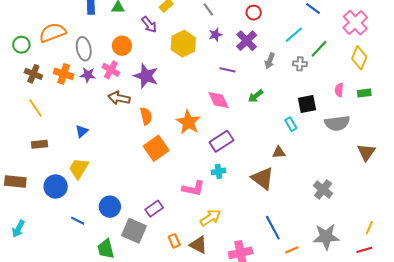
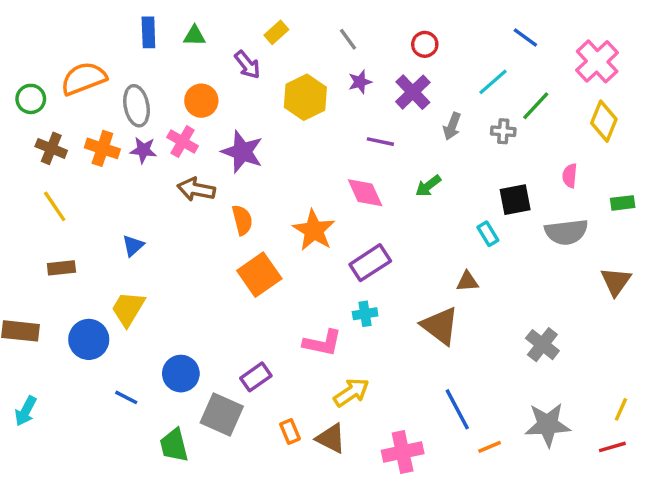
green rectangle: (364, 93) -> (623, 203), moved

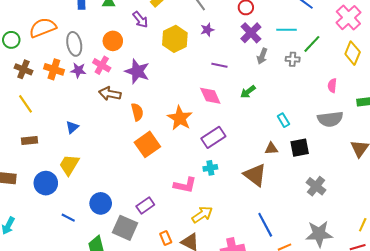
cyan line: (493, 82) -> (287, 30), turned 42
purple cross: (413, 92) -> (251, 33), moved
black square: (515, 200) -> (300, 148), moved

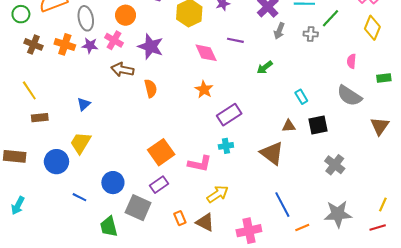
pink diamond: (210, 96) -> (206, 53), moved
yellow line: (25, 104) -> (29, 90), moved
orange star: (180, 118) -> (204, 89), moved, size x0.7
gray semicircle: (330, 119) -> (349, 96), turned 40
orange square: (147, 144) -> (161, 152), moved

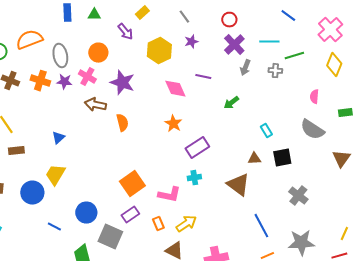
green line: (331, 18) -> (294, 56), turned 30
blue line: (282, 205) -> (261, 226), moved
orange rectangle: (180, 218) -> (158, 224), moved

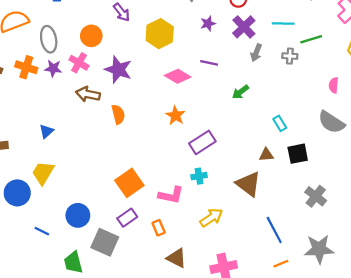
purple star: (191, 42) -> (208, 24), moved
pink diamond: (175, 89) -> (178, 76), turned -35
yellow arrow: (186, 224) -> (211, 218), moved

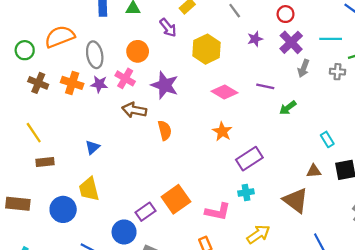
purple line: (209, 63) -> (265, 86), moved
yellow trapezoid: (43, 173) -> (89, 189), turned -45
purple rectangle: (127, 218) -> (146, 212), moved

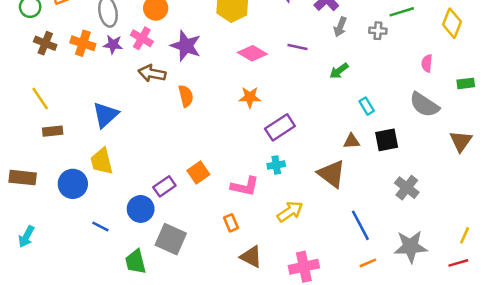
green arrow: (288, 108) -> (339, 71), moved
orange star: (222, 132) -> (250, 97), turned -30
blue triangle: (92, 147) -> (105, 115), size x1.6
orange square: (176, 199) -> (198, 173), size x0.7

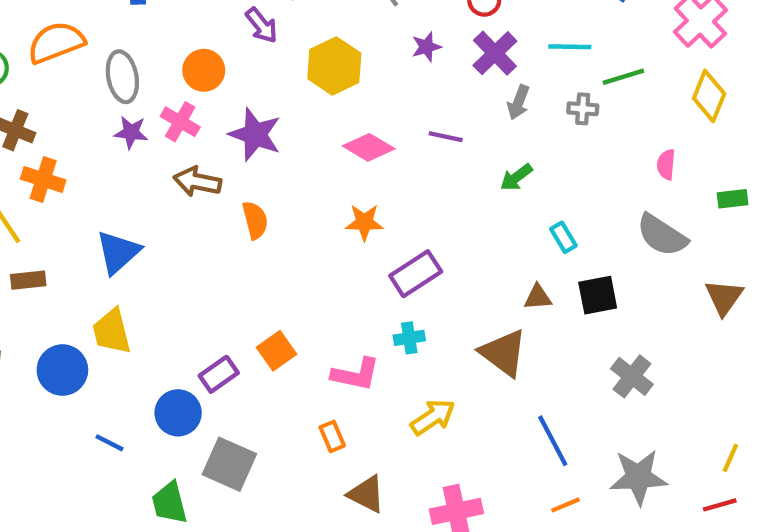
orange cross: (83, 43) -> (43, 179), moved

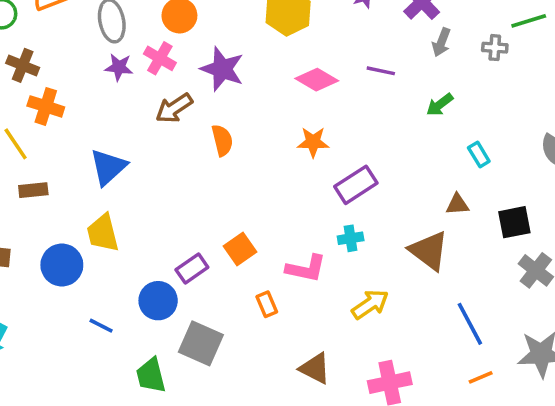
brown arrow: (197, 182) -> (174, 108), turned -45
black square: (598, 295) -> (514, 222), moved
orange rectangle: (332, 436) -> (267, 304), moved

